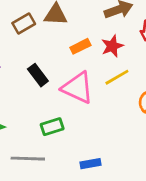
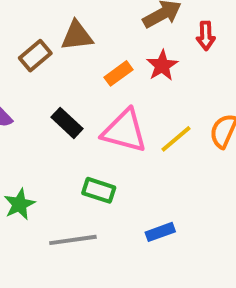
yellow line: (117, 77) -> (176, 139), moved
green rectangle: (52, 127) -> (99, 190), turned 45

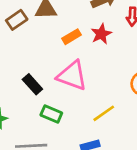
black rectangle: (67, 123) -> (32, 84), moved
yellow line: (176, 139) -> (104, 113), moved

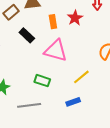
orange rectangle: (72, 37) -> (53, 22), turned -64
black rectangle: (32, 84) -> (27, 35), moved

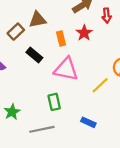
yellow line: (81, 77) -> (100, 85), moved
green rectangle: (42, 81) -> (54, 102), turned 63
blue rectangle: (73, 102) -> (88, 122), turned 48

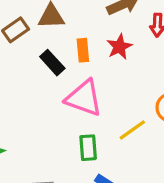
black rectangle: (34, 55) -> (52, 63), moved
green rectangle: (54, 102) -> (88, 148), moved

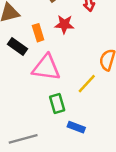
red star: (119, 47) -> (64, 24), turned -30

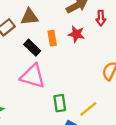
pink triangle: (46, 68) -> (33, 76), moved
yellow line: (87, 84) -> (88, 109), moved

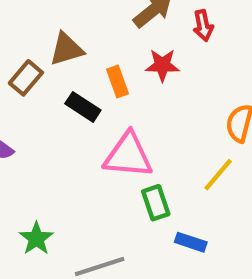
pink triangle: (33, 76) -> (128, 155), moved
yellow line: (88, 109) -> (218, 175), moved

